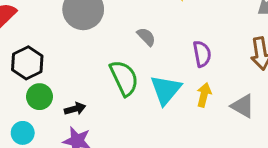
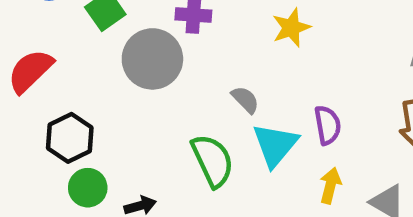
cyan triangle: (166, 90) -> (275, 145), moved

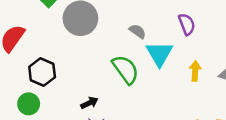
purple semicircle: (328, 125) -> (187, 24), moved
green circle: (88, 188) -> (29, 104), moved

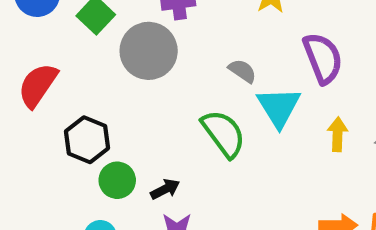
purple semicircle: (187, 24) -> (323, 58), size x1.4
green circle: (29, 104) -> (117, 180), moved

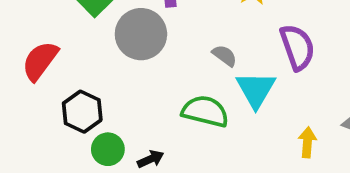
green semicircle: (224, 134) -> (205, 111), turned -42
yellow arrow: (338, 134) -> (307, 142), moved

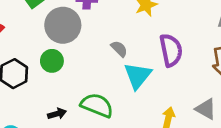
green semicircle: (205, 111) -> (97, 105), moved
green circle: (108, 149) -> (52, 61), moved

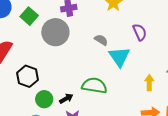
purple semicircle: (171, 50) -> (140, 32), size x0.7
green circle: (52, 61) -> (44, 99), moved

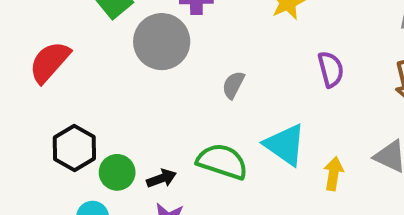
gray semicircle: (101, 40) -> (233, 85), moved, turned -104
cyan triangle: (119, 57) -> (285, 145), moved, turned -30
black hexagon: (28, 76) -> (74, 148), moved

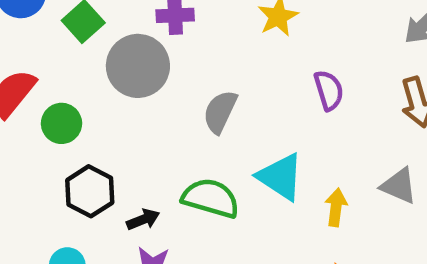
gray semicircle: (233, 85) -> (220, 112), size x1.4
black hexagon: (74, 148) -> (90, 191), moved
green circle: (117, 172) -> (62, 123), moved

